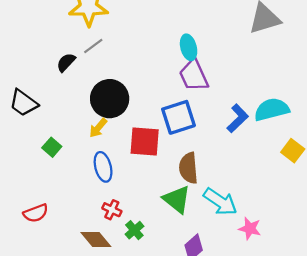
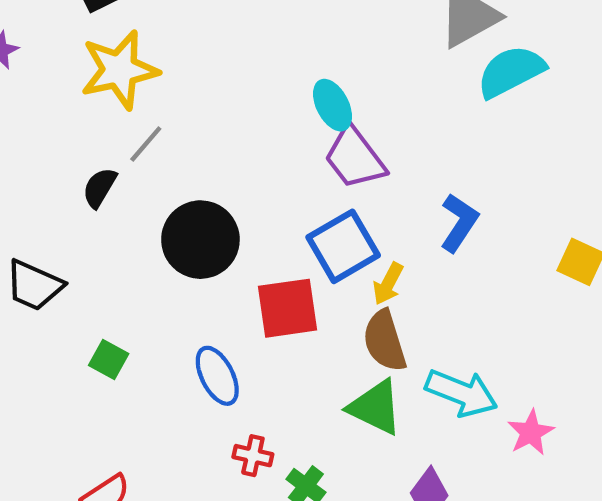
cyan semicircle: (272, 110) -> (511, 71), moved
yellow arrow: (98, 128) -> (388, 284), moved
pink star: (250, 228) -> (531, 433), turned -30

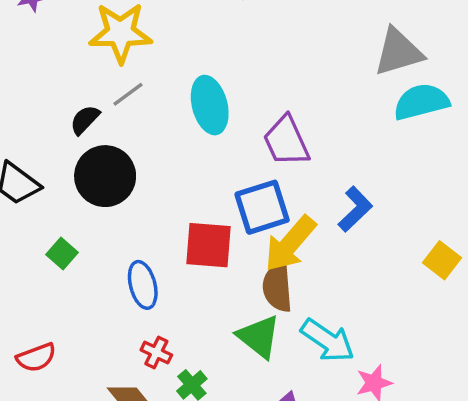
cyan ellipse: (333, 105) -> (210, 105), moved, size x1.4
black circle: (200, 240) -> (105, 176), moved
yellow arrow: (388, 284) -> (290, 244), size x1.8

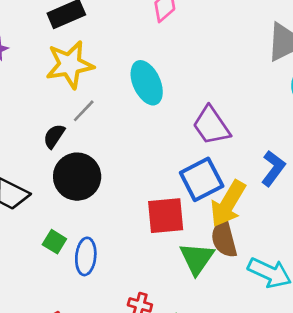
cyan ellipse: (210, 105) -> (147, 83), moved
blue ellipse: (143, 285) -> (86, 256), moved, turned 30
green triangle: (259, 337) -> (197, 258), moved, turned 36

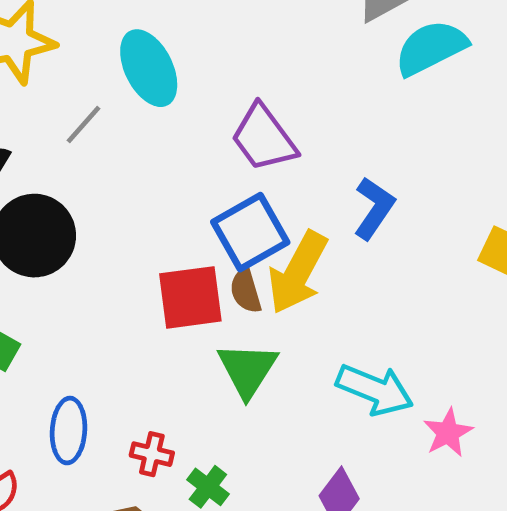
gray line: (84, 111) -> (83, 125), moved
brown semicircle: (224, 239) -> (246, 291), moved, size x0.7
blue ellipse: (86, 256) -> (68, 431), moved

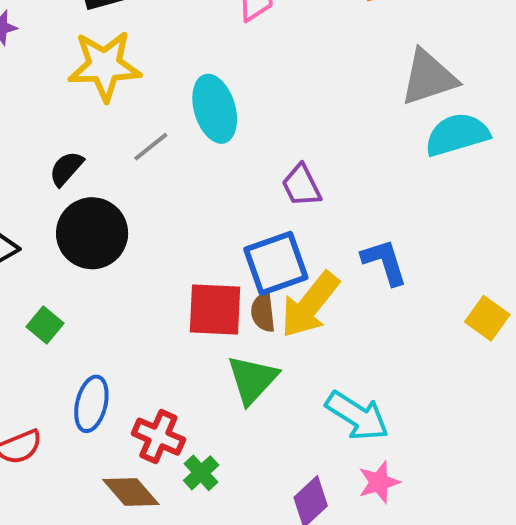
purple trapezoid: (264, 138) -> (302, 186), size x0.7
blue L-shape: (374, 208) -> (384, 262), turned -62
pink star: (448, 433) -> (379, 482), moved
red cross: (152, 454) -> (158, 437), size x1.4

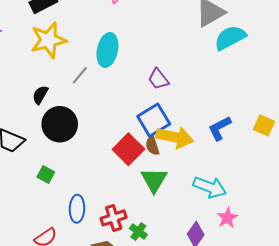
cyan ellipse: (215, 109) -> (107, 50), turned 40
blue L-shape: (384, 262) -> (220, 128), moved, turned -88
yellow arrow: (310, 305) -> (175, 137), turned -105
red square: (215, 310) -> (128, 149), turned -36
red cross: (158, 437) -> (114, 218), turned -30

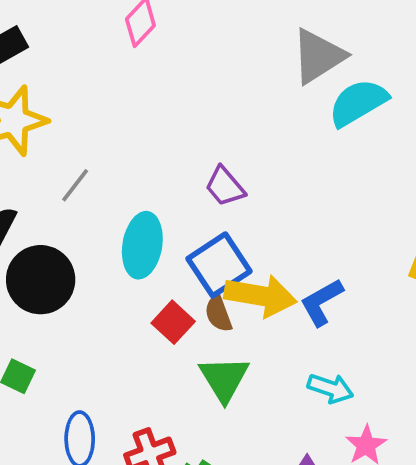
cyan ellipse: (107, 50) -> (142, 245), moved
blue L-shape: (220, 128) -> (322, 302), moved
red square: (128, 149) -> (173, 322), size x0.7
cyan arrow: (210, 187) -> (330, 388), size x0.7

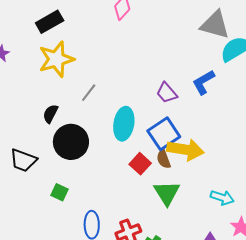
gray triangle: (318, 56) -> (215, 25), turned 48
blue L-shape: (322, 302) -> (203, 82), moved

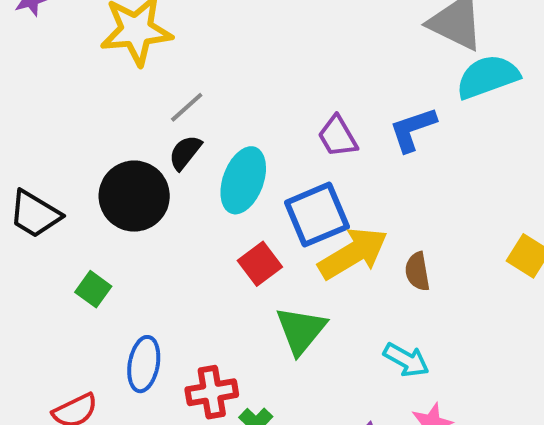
black semicircle: (50, 114) -> (185, 153), moved
yellow arrow: (185, 150) -> (353, 253), turned -51
brown semicircle: (164, 159) -> (417, 272), moved

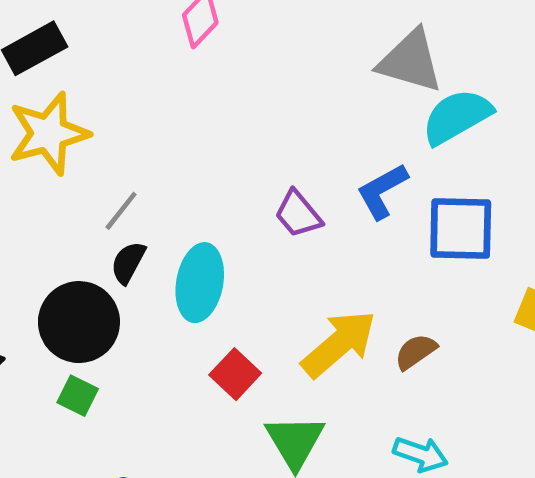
blue square: (317, 215) -> (461, 228), moved, turned 34
brown semicircle: (417, 272) -> (416, 352), turned 75
green square: (93, 289) -> (78, 396), moved

